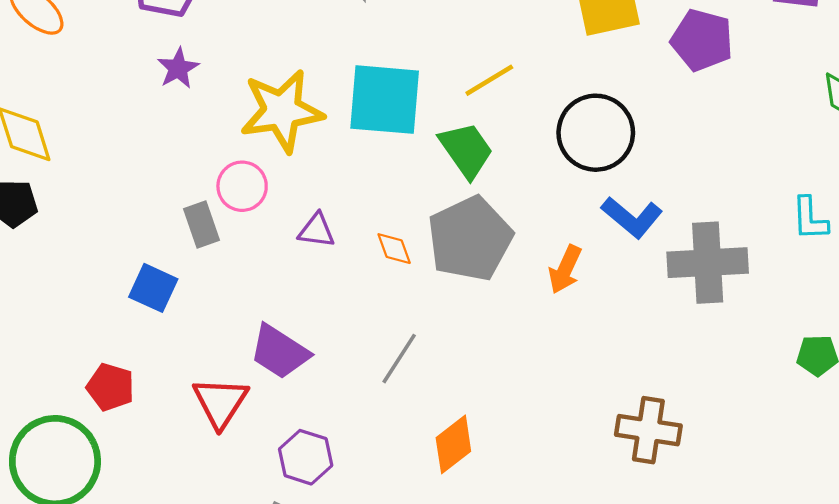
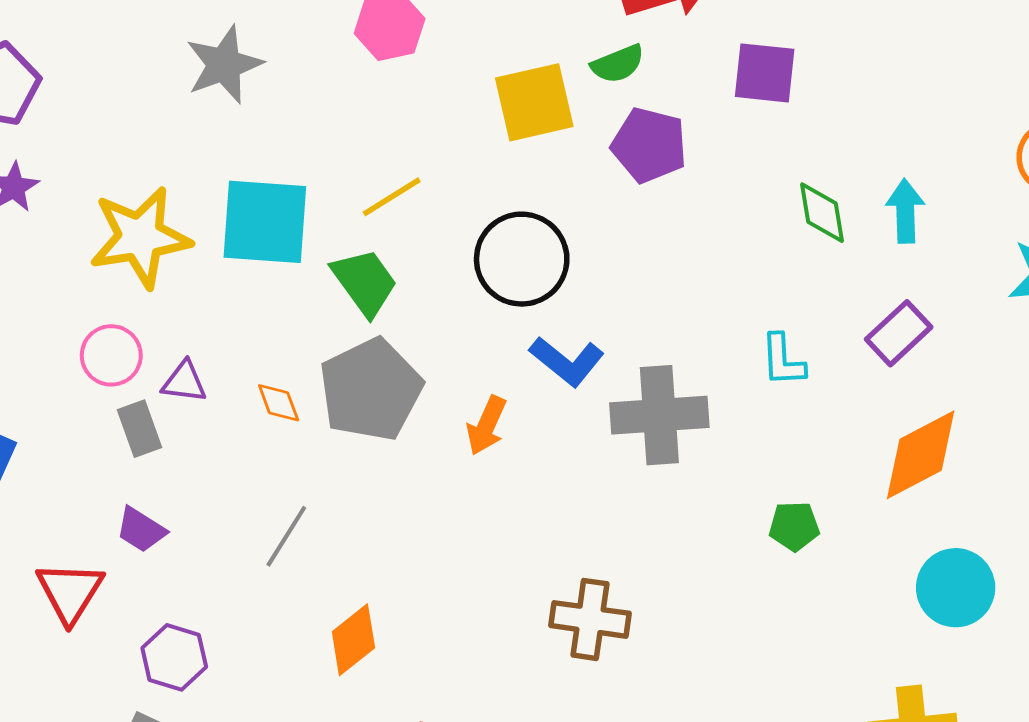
pink circle: (242, 186) -> (111, 355), moved
gray rectangle: (201, 224) -> (139, 429), moved
purple trapezoid: (279, 352) -> (141, 530), size x0.7

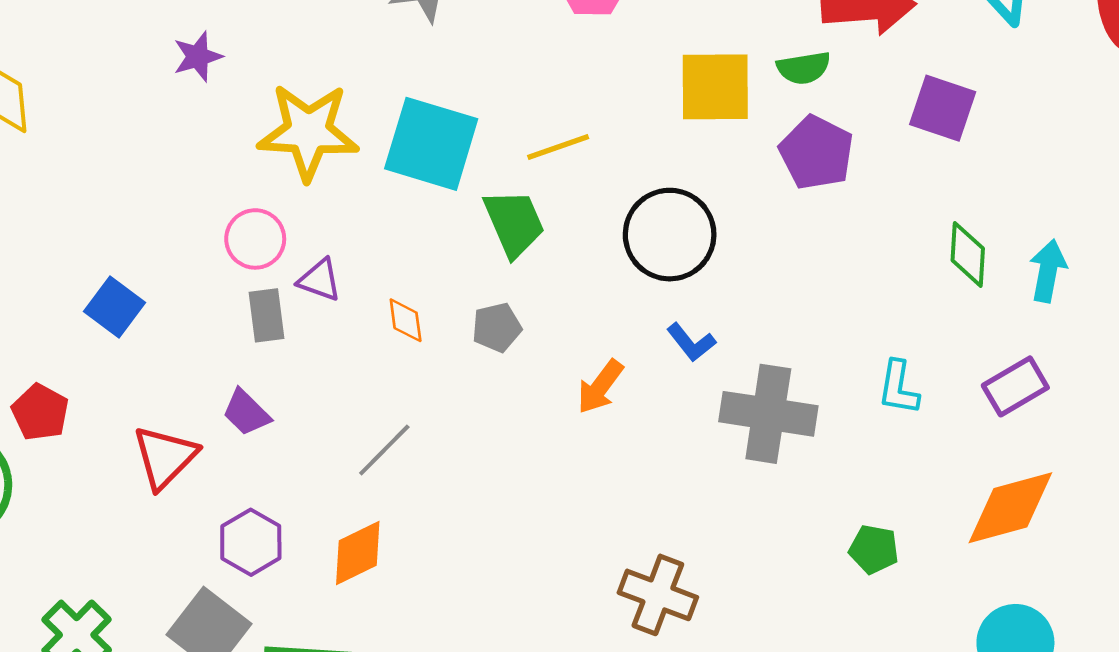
blue L-shape: (567, 361) -> (691, 342), size x0.7
gray pentagon: (371, 390) -> (497, 327), size x0.5
orange diamond: (353, 640) -> (358, 553), moved

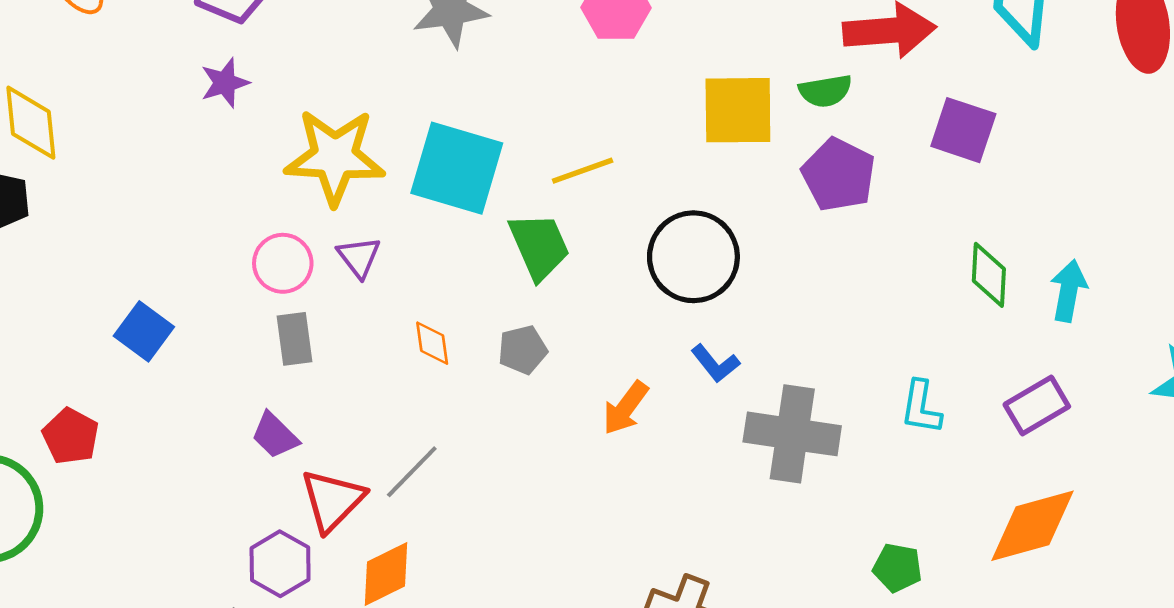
purple triangle: (319, 280) -> (359, 257), moved, turned 33
red triangle: (165, 457) -> (332, 500), moved

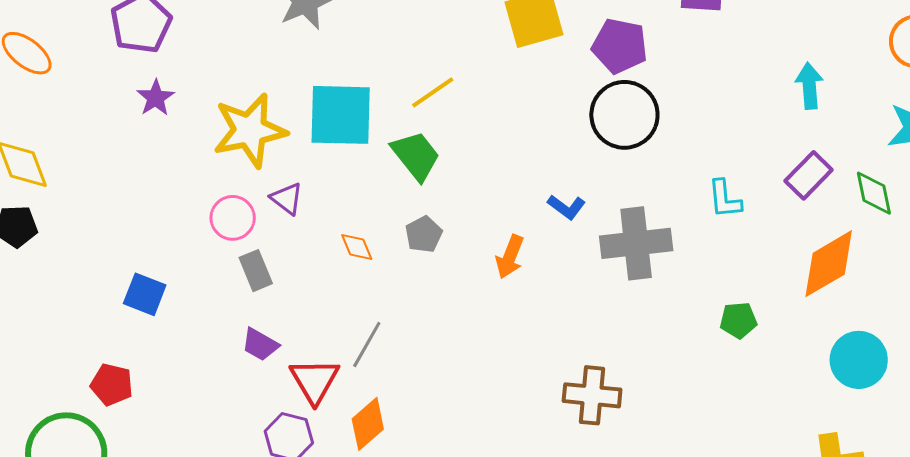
black circle: (693, 257) -> (624, 115), moved
green diamond: (989, 275) -> (874, 193), moved

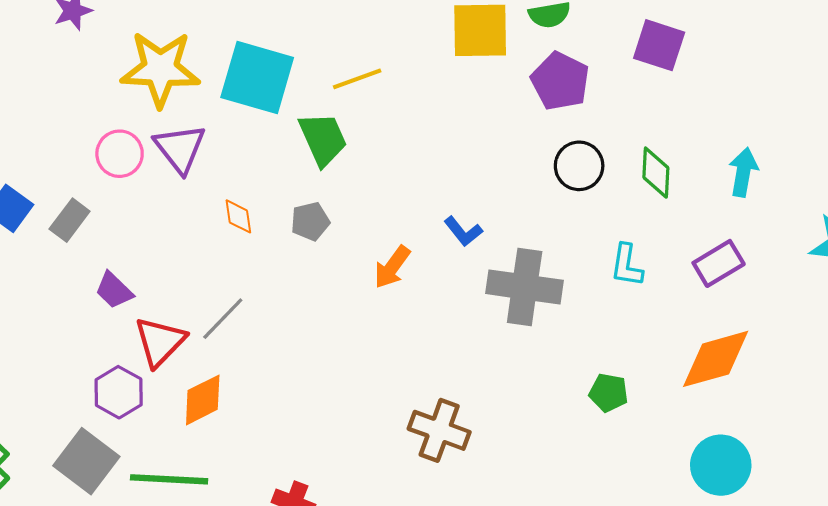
black circle: (624, 115) -> (579, 166), moved, size x0.7
green diamond: (874, 193) -> (656, 173), moved
purple triangle: (287, 199) -> (180, 148), size x1.5
gray rectangle: (256, 271) -> (70, 220), moved, turned 45

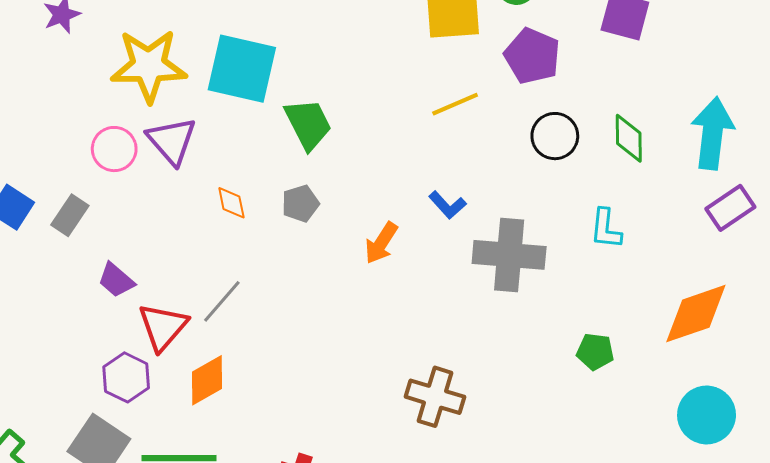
yellow line: (357, 79) -> (455, 104), moved
cyan arrow: (743, 172) -> (712, 133), size x1.5
purple rectangle: (719, 263) -> (730, 208), moved

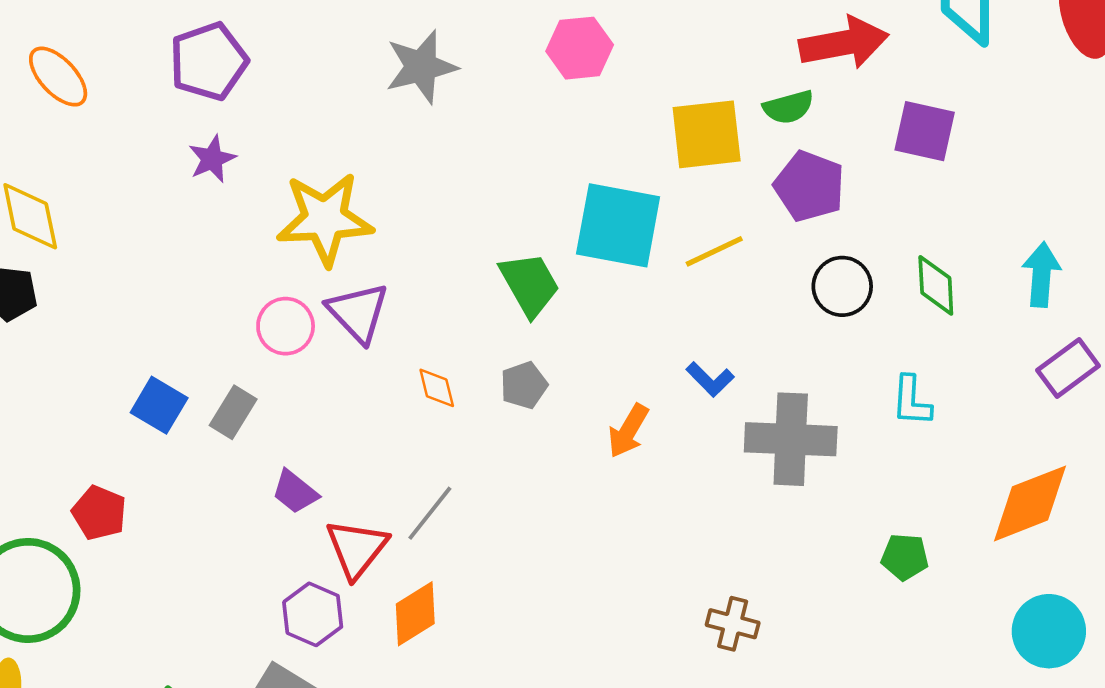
cyan square: (242, 69) -> (618, 225), moved
cyan arrow: (712, 133) -> (1041, 275), size x0.7
brown cross: (435, 397) -> (733, 624), moved, size x0.7

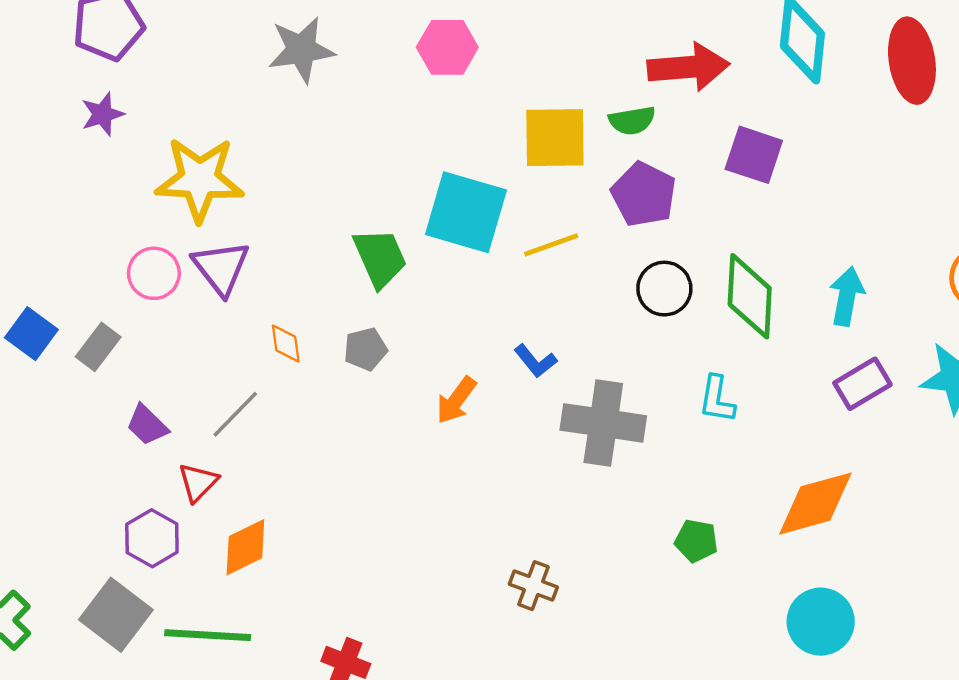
green diamond: (936, 285) -> (750, 296), size x1.5
gray line: (430, 513) -> (235, 414), moved
red triangle: (357, 548) -> (198, 482), size x0.7

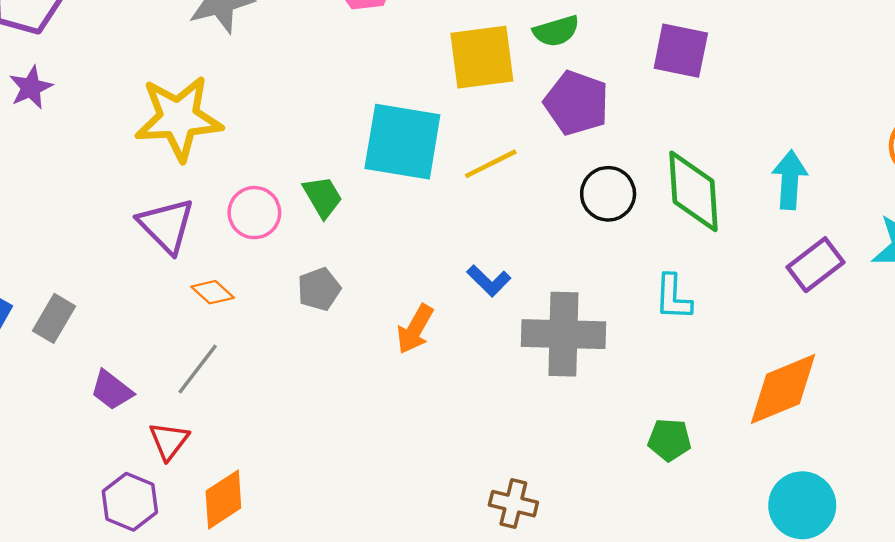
yellow star: (200, 179) -> (178, 118), moved
green trapezoid: (380, 258) -> (323, 197), size x0.7
pink circle: (154, 273) -> (254, 213), moved
orange diamond: (286, 343) -> (213, 292), moved, turned -33

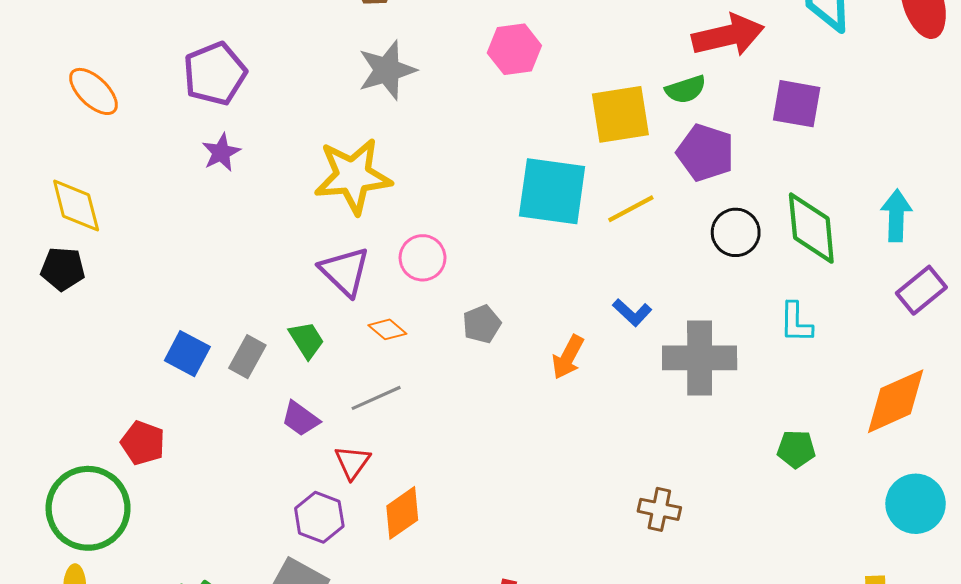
green trapezoid: (323, 197) -> (307, 340), moved
gray line: (198, 369) -> (376, 398), turned 30

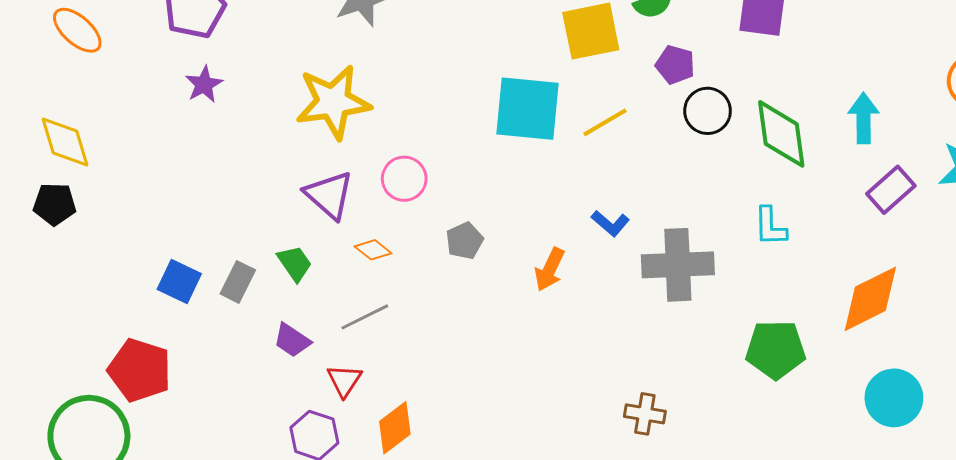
purple pentagon: (705, 153) -> (675, 65), size x0.7
black circle: (736, 232) -> (708, 111), moved
red pentagon: (143, 443) -> (140, 370), size x1.5
green pentagon: (796, 449) -> (776, 349), size x1.6

